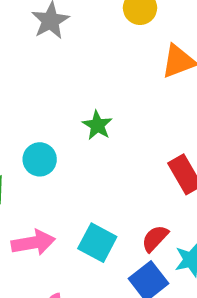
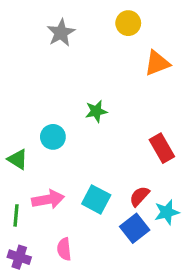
green star: (97, 125) -> (96, 111), turned 30

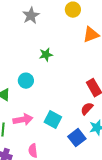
green star: (96, 111) -> (46, 55), moved
red semicircle: (139, 196) -> (87, 109), moved

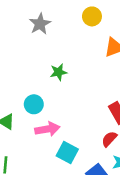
pink arrow: (23, 120) -> (47, 129), moved

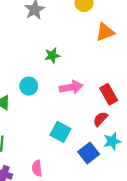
pink arrow: (47, 129) -> (71, 87), moved

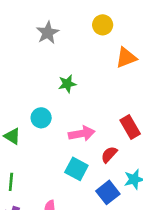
pink arrow: (71, 87) -> (82, 134), moved
red semicircle: (100, 119) -> (109, 154), moved

